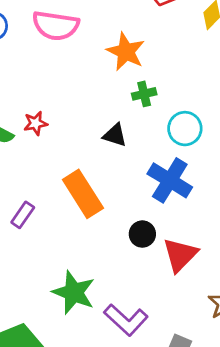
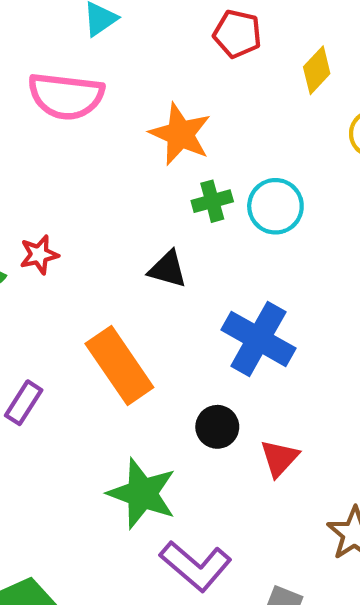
cyan circle: (185, 129) -> (275, 206), moved
red triangle: (180, 255) -> (279, 458), size x0.7
green star: (74, 292) -> (142, 493), moved

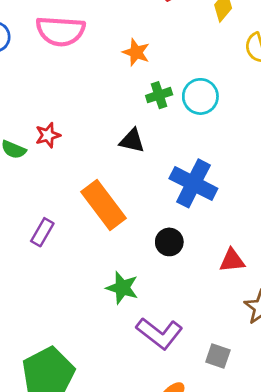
orange star: (180, 134) -> (136, 52), size x0.7
red triangle: (279, 458) -> (232, 260), moved, turned 44
green star: (142, 493) -> (122, 288), size x0.7

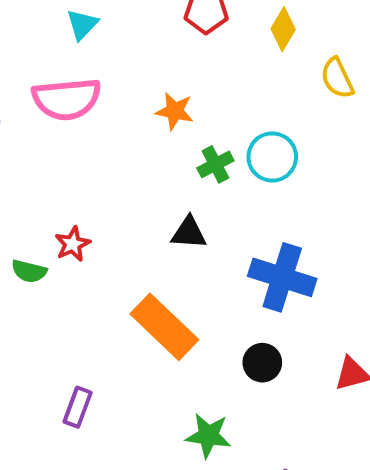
purple rectangle: (42, 232) -> (78, 407), moved

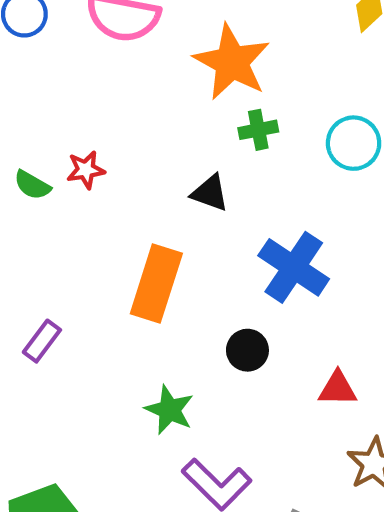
orange star: (175, 111) -> (232, 62), size x1.8
cyan circle: (272, 157) -> (354, 143), moved
orange rectangle: (164, 327) -> (156, 284), turned 48

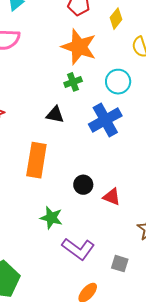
orange star: (232, 62) -> (79, 47), moved
blue cross: (294, 267) -> (105, 120), moved, turned 36
red triangle: (338, 389) -> (112, 197), moved, turned 30

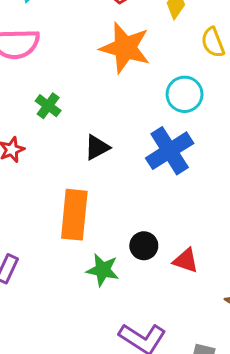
green cross: (73, 82) -> (48, 106), moved, turned -30
black triangle: (55, 115) -> (97, 147), turned -36
green star: (51, 218) -> (103, 270), moved

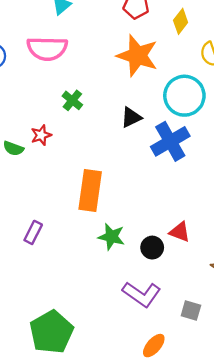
cyan circle: (185, 94) -> (184, 96), size x1.4
black triangle: (97, 147) -> (131, 117), moved
black circle: (144, 246) -> (152, 248), moved

